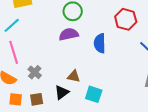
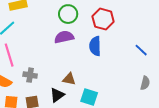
red hexagon: (126, 19) -> (103, 19), moved
gray cross: (35, 72) -> (30, 75), turned -32

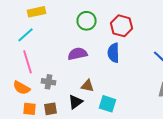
purple semicircle: (64, 37) -> (78, 54), moved

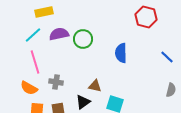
green circle: (87, 21) -> (83, 39), moved
red hexagon: (122, 26) -> (146, 17), moved
purple semicircle: (78, 54) -> (59, 34), moved

